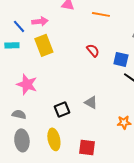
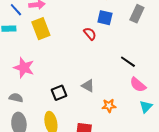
blue square: (121, 59) -> (105, 18), moved
orange star: (124, 122) -> (109, 106), moved

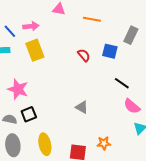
blue square: (105, 18) -> (110, 51), moved
black square: (59, 93) -> (29, 114), moved
orange star: (109, 106) -> (104, 143), moved

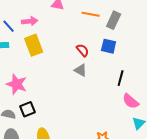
gray rectangle: (131, 35) -> (114, 20), moved
black line: (122, 83) -> (121, 78), turned 70
gray triangle: (82, 107) -> (81, 70), moved

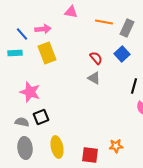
blue square: (109, 46) -> (122, 54), turned 35

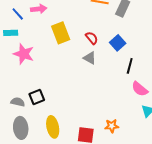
yellow rectangle: (47, 53) -> (61, 33), moved
blue square: (122, 54) -> (118, 43), moved
pink star: (30, 92) -> (24, 54), moved

